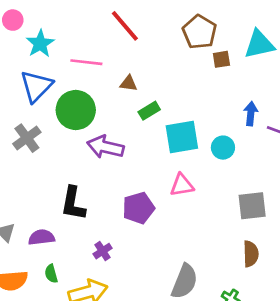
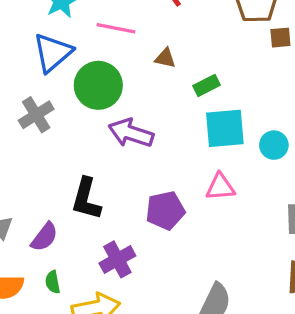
green rectangle: (149, 111) -> (207, 85), moved
purple semicircle: (41, 237) -> (44, 237), turned 130
purple cross: (103, 251) -> (117, 259), size x1.5

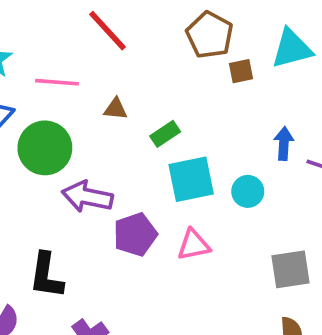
purple pentagon: (165, 210) -> (135, 234), moved

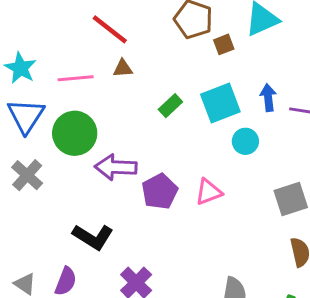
brown triangle: (116, 109) -> (123, 68), moved
cyan square: (191, 179) -> (220, 103), moved
black L-shape: (46, 276) -> (93, 237), turned -57

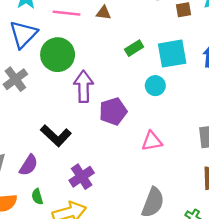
cyan circle: (245, 141) -> (155, 86), moved
purple arrow: (116, 167) -> (84, 86), turned 76
pink triangle: (209, 192) -> (152, 141), moved

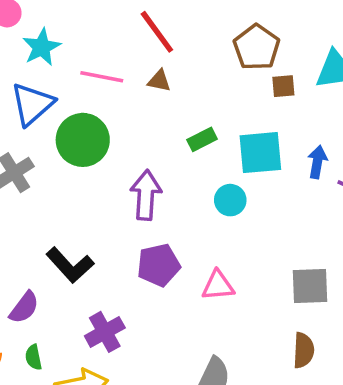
purple arrow: (84, 86) -> (146, 195), moved
purple pentagon: (113, 111) -> (159, 265), moved

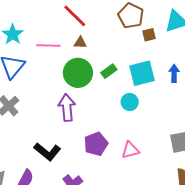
green circle: (83, 140) -> (78, 73), moved
purple arrow: (146, 195) -> (67, 108), moved

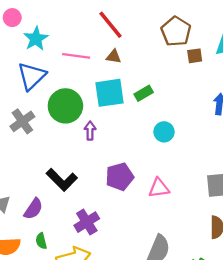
green circle: (78, 73) -> (65, 106), moved
cyan square: (142, 73) -> (110, 93), moved
purple arrow: (67, 108) -> (90, 131), size x0.6

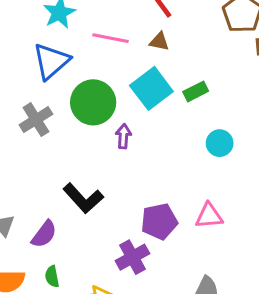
cyan square: (110, 93) -> (151, 88), turned -32
purple pentagon: (120, 177) -> (159, 221), moved
purple cross: (87, 222) -> (132, 257), moved

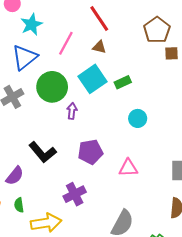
pink line: (111, 38) -> (66, 43), turned -75
purple pentagon: (159, 221) -> (90, 152), moved

